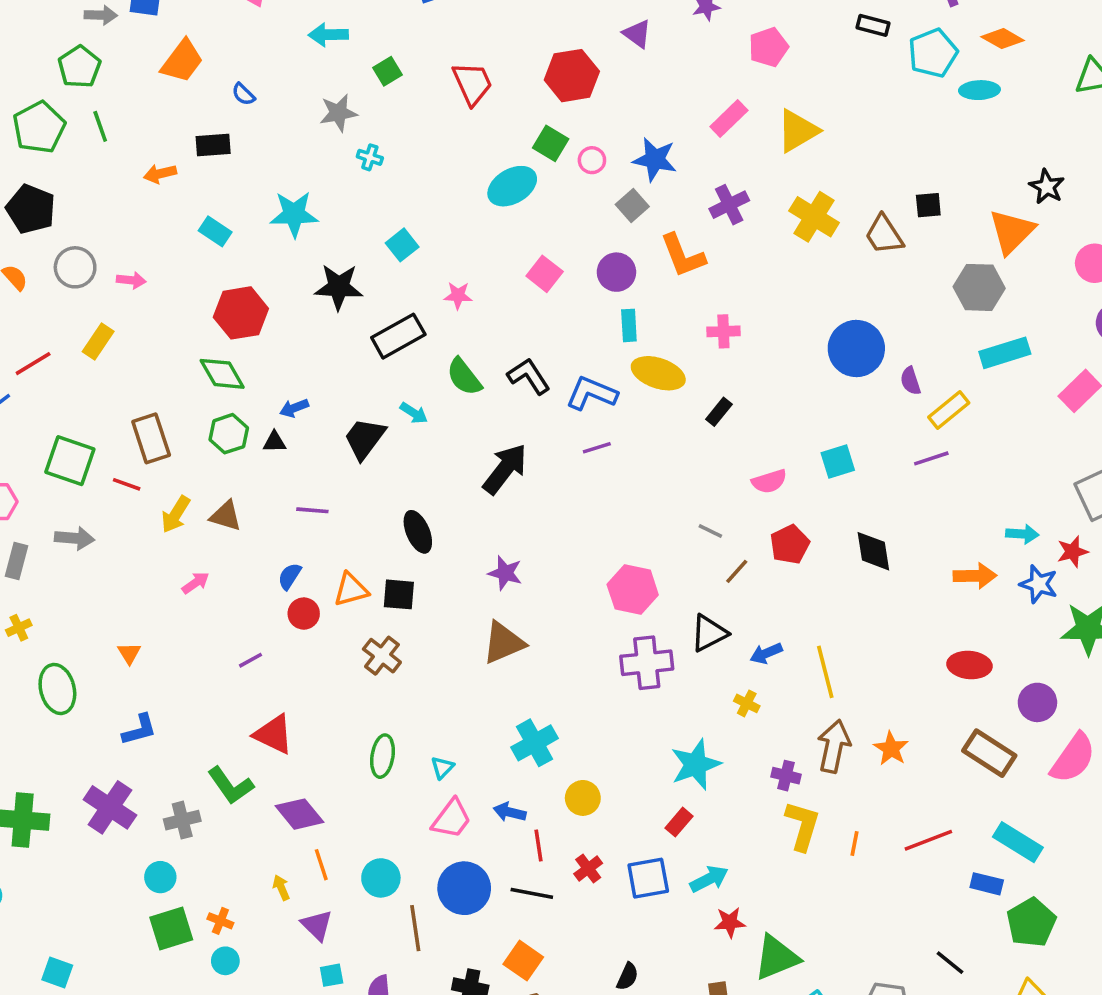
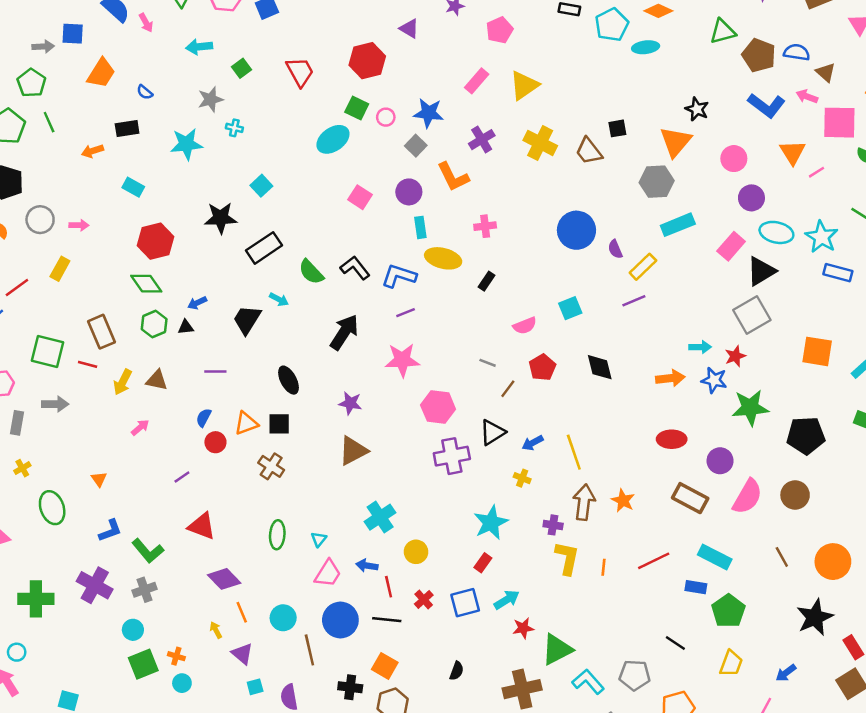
cyan star: (294, 214) -> (187, 144), moved
pink star: (458, 295) -> (402, 360), moved, size x1.8
green L-shape: (231, 786) -> (148, 551), moved

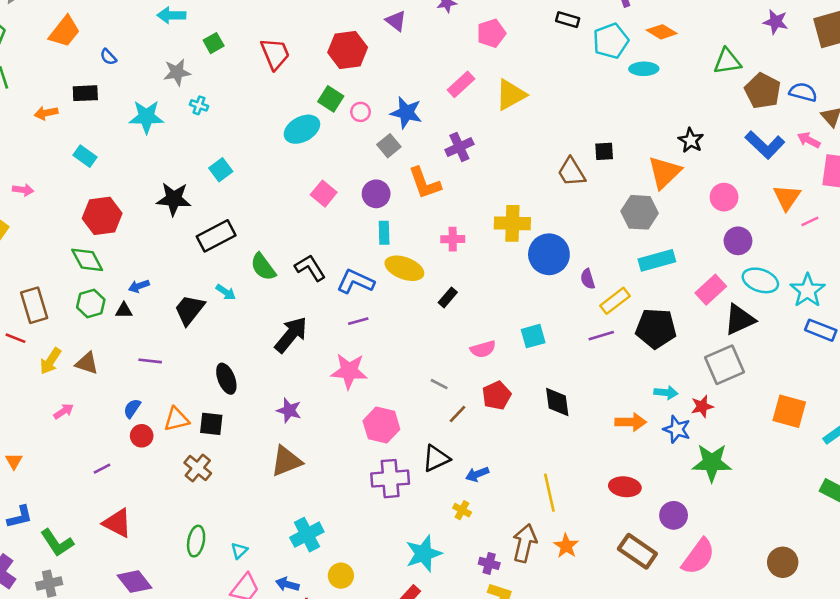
yellow cross: (540, 143) -> (512, 223), moved, turned -32
black pentagon: (806, 435) -> (656, 328), moved
yellow line: (574, 452) -> (549, 493), moved
brown circle: (795, 495) -> (783, 562), moved

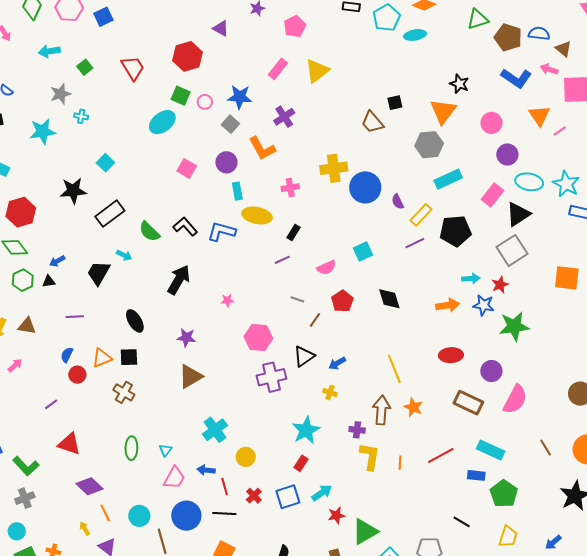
purple line: (358, 321) -> (282, 260), moved
pink star: (349, 371) -> (227, 300), size x0.5

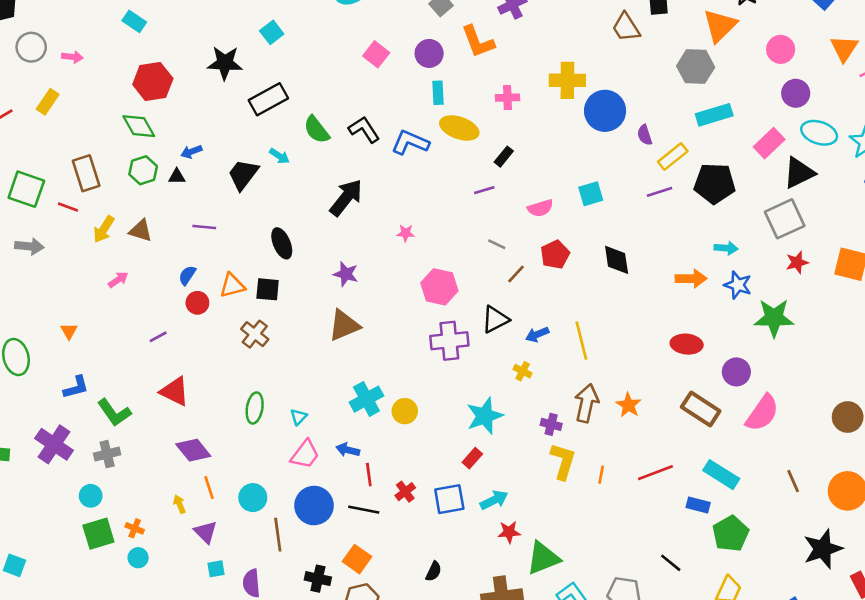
red star: (500, 285) -> (797, 262), moved
yellow line: (394, 369) -> (581, 341), moved
yellow circle: (246, 457) -> (405, 411), moved

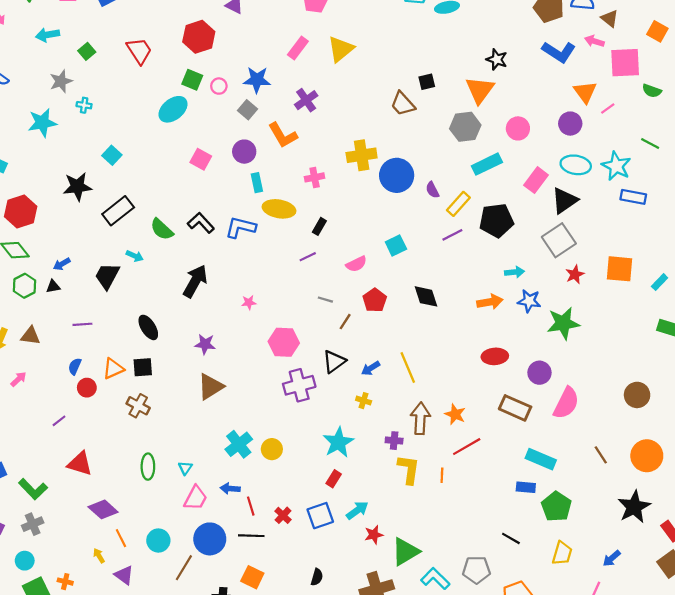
pink circle: (781, 49) -> (518, 128), moved
purple circle: (796, 93) -> (570, 124), moved
red line: (655, 473) -> (467, 447), moved
brown line: (278, 535) -> (184, 568), turned 48

